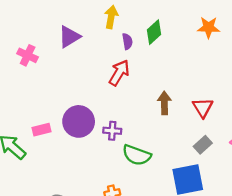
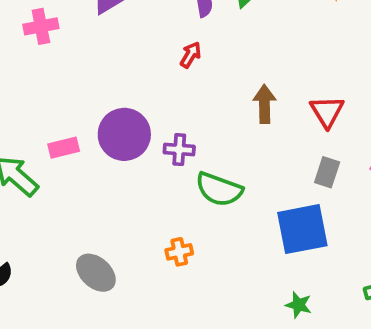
pink cross: (28, 55) -> (41, 26), turned -36
red arrow: (119, 73) -> (191, 55), size x0.6
gray rectangle: (203, 145) -> (327, 172), turned -30

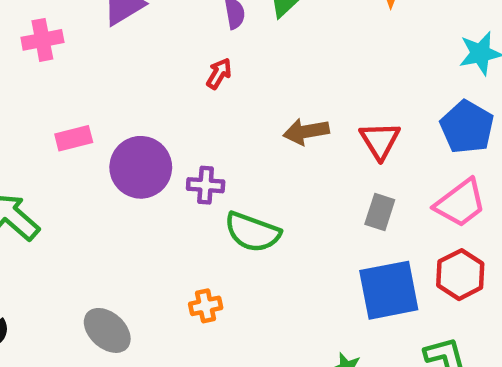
brown arrow: (264, 104) -> (306, 132), turned -99
pink rectangle: (64, 148) -> (74, 138), moved
blue square: (302, 229) -> (389, 290), moved

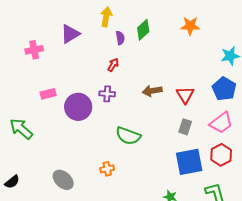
purple cross: (206, 185) -> (107, 94), moved

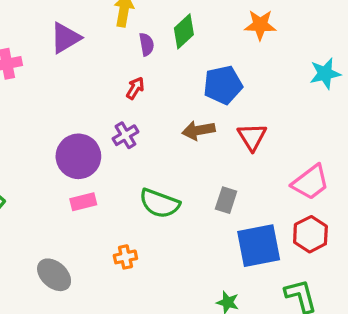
blue pentagon: (224, 89) -> (223, 85), moved, turned 30
pink rectangle: (48, 94) -> (83, 202), moved
purple cross: (107, 94) -> (125, 135), turned -35
gray rectangle: (185, 127) -> (226, 200), moved

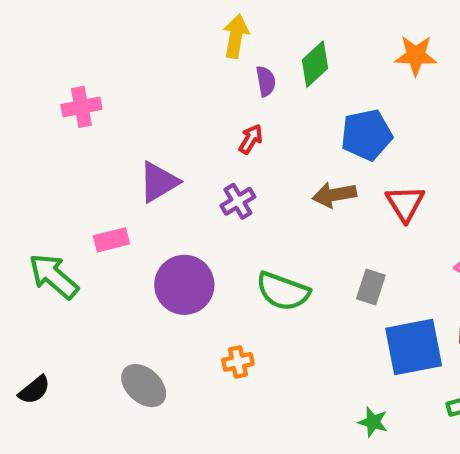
purple triangle: (65, 38) -> (159, 182), moved
purple circle: (78, 156) -> (184, 285), moved
pink rectangle: (83, 202) -> (111, 240), moved

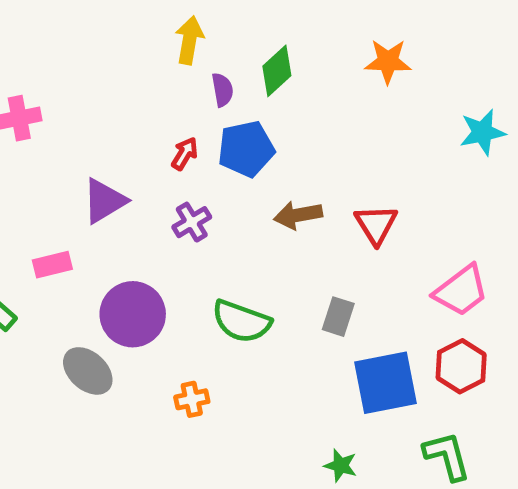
blue pentagon: (367, 135) -> (246, 149), moved
red arrow: (251, 139) -> (185, 154), moved
gray ellipse: (144, 386) -> (88, 371), moved

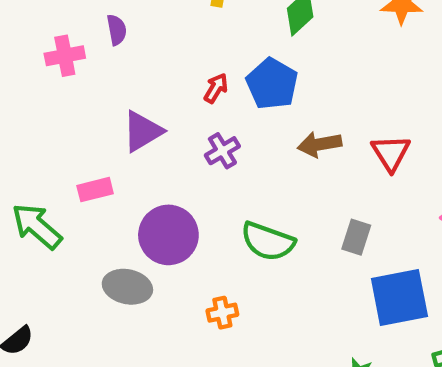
purple semicircle: (222, 90) -> (117, 30), moved
blue pentagon: (246, 149) -> (272, 84), turned -30
gray ellipse: (88, 371) -> (127, 287), turned -30

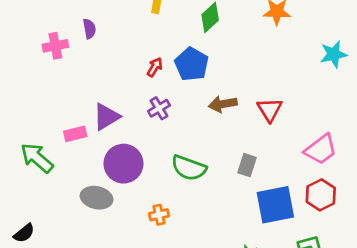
purple triangle: (143, 131) -> (106, 117), moved

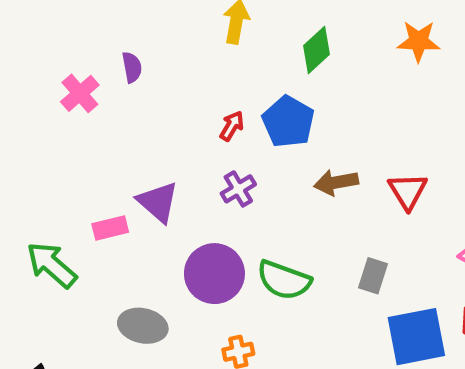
pink cross: (55, 46) -> (80, 93), turned -30
purple triangle: (106, 117) -> (158, 202), turned -48
purple circle: (123, 164) -> (214, 274), moved

